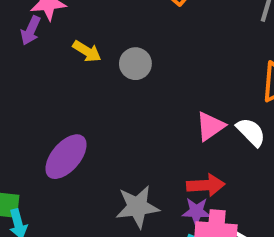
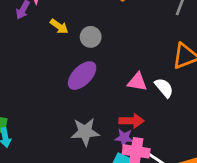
pink triangle: (210, 126) -> (137, 82), turned 40
purple ellipse: (66, 157) -> (82, 76), moved

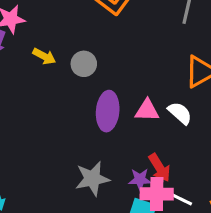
purple ellipse: (82, 76) -> (108, 111), moved, turned -32
red arrow: (131, 121) -> (160, 168), moved, turned 65

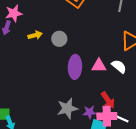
yellow arrow: (44, 56) -> (35, 35), turned -40
purple star: (140, 179) -> (90, 112), moved

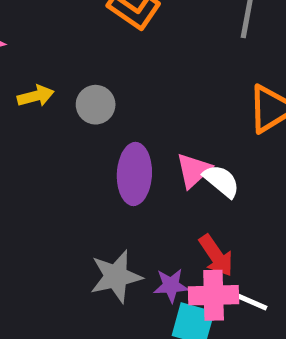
pink triangle: (99, 66) -> (194, 170), turned -42
white semicircle: (119, 66) -> (221, 181), moved

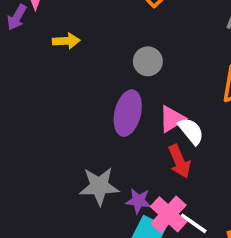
gray circle: (96, 105) -> (148, 61), moved
red arrow: (216, 256) -> (179, 161), moved
pink cross: (214, 295) -> (168, 214), turned 33

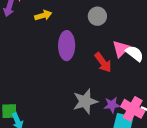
purple ellipse: (128, 113) -> (67, 46), moved
red arrow: (179, 161) -> (103, 62), moved

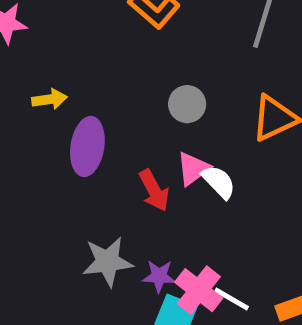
yellow arrow: (43, 15) -> (49, 99), moved
gray circle: (97, 16) -> (187, 104), moved

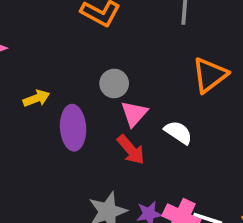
gray circle: (187, 104) -> (114, 83), moved
pink triangle: (193, 169) -> (134, 114), moved

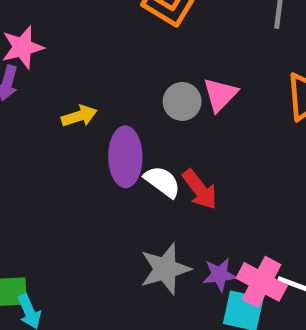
pink triangle: (134, 114) -> (220, 95), moved
white semicircle: (178, 132) -> (162, 182), moved

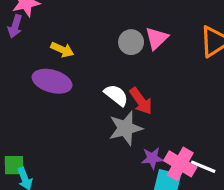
yellow arrow: (79, 116) -> (62, 50), turned 40
purple ellipse: (125, 157) -> (52, 81), moved, turned -75
gray star: (165, 269) -> (126, 128), moved

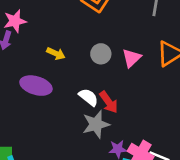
pink triangle: (157, 38) -> (132, 58), moved
yellow arrow: (62, 50) -> (56, 53), moved

